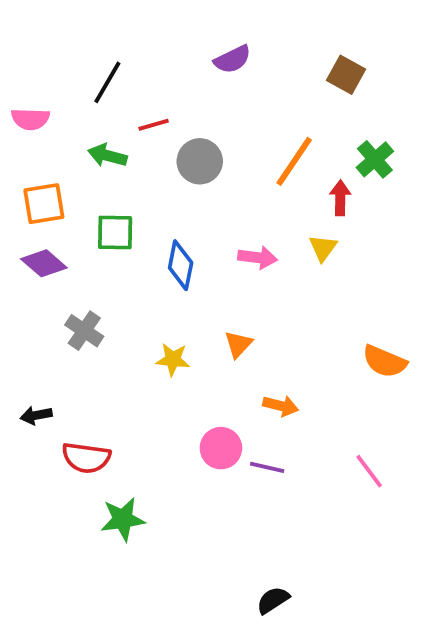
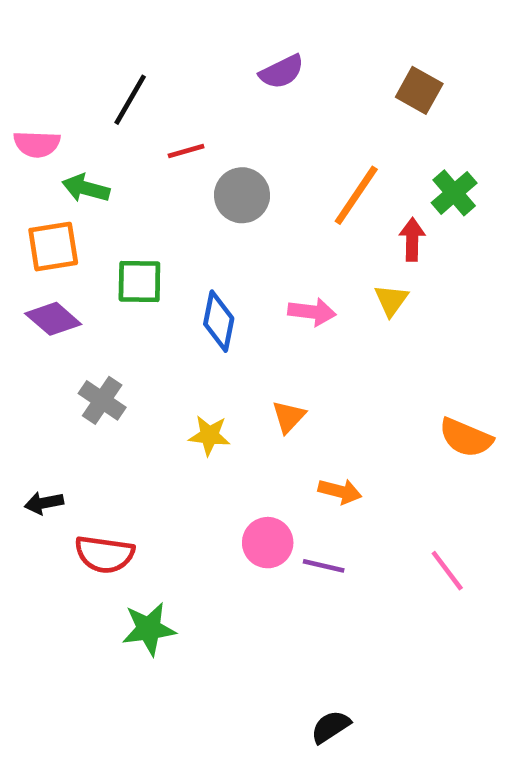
green arrow: (107, 156) -> (86, 188), moved

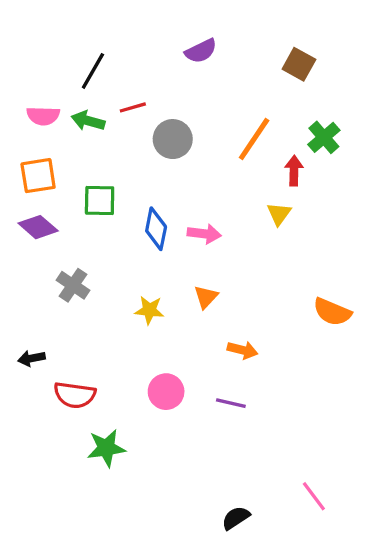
pink semicircle: (37, 144) -> (43, 116), moved
green arrow: (86, 188) -> (88, 121), moved
pink arrow: (312, 312) -> (204, 234), moved
pink circle: (268, 543) -> (166, 392), moved
pink line: (447, 571) -> (314, 496), moved

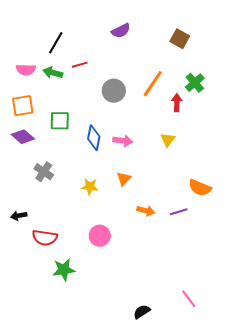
gray circle: (173, 139) -> (114, 91), moved
yellow triangle: (279, 214) -> (168, 140), moved
purple line: (231, 403) -> (179, 212), moved, turned -30

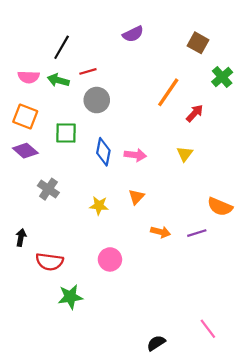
green cross: (195, 83) -> (222, 77), moved
gray circle: (114, 91) -> (97, 100), moved
red arrow: (177, 103) -> (195, 113), turned 42
orange square: (23, 106) -> (25, 117), turned 30
black arrow: (19, 216) -> (21, 237), turned 112

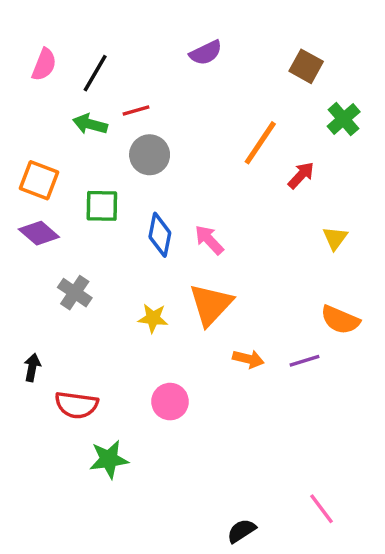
pink semicircle: (29, 77) -> (44, 65), moved, turned -70
yellow triangle: (185, 154) -> (335, 238), moved
pink arrow: (135, 155) -> (209, 240), turned -140
orange triangle: (136, 197) -> (211, 305), size x1.8

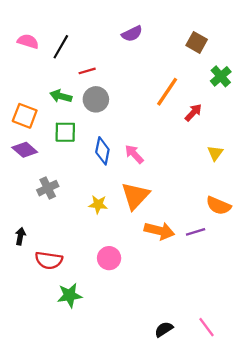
pink semicircle: (44, 65) -> (28, 41), turned -95
green arrow: (90, 124) -> (61, 96), moved
gray cross: (75, 293) -> (48, 188), turned 30
orange arrow: (248, 359) -> (159, 231), size x1.5
black semicircle: (241, 531) -> (164, 329), moved

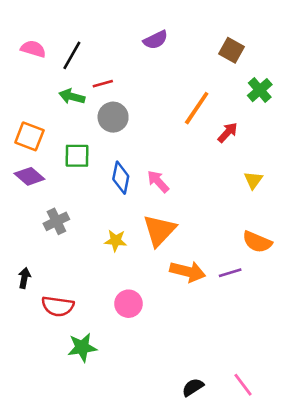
green arrow: (61, 96) -> (72, 97), moved

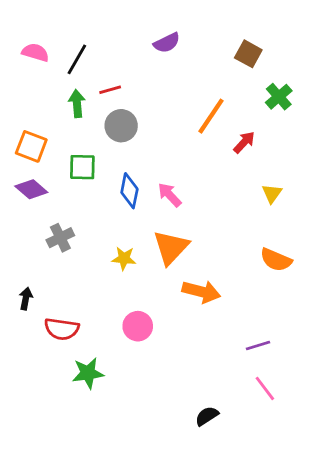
green arrow: (72, 97) -> (77, 104), turned 70
purple line: (230, 273) -> (258, 346), moved
pink line: (243, 385) -> (265, 388), moved

